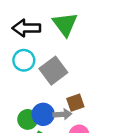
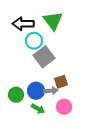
cyan circle: (24, 60) -> (34, 41), moved
green circle: (28, 119) -> (16, 95), moved

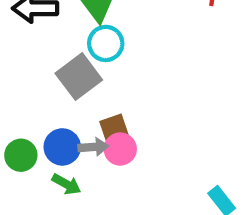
cyan circle: (34, 41) -> (106, 43), moved
pink circle: (64, 107) -> (120, 149), moved

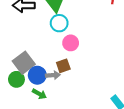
gray square: (79, 77) -> (24, 63), moved
pink circle: (120, 149) -> (71, 43), moved

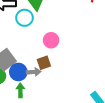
cyan circle: (59, 23) -> (24, 18), moved
green arrow: (39, 94) -> (20, 90), turned -120

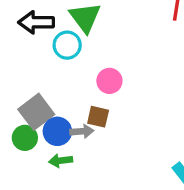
brown square: (44, 63) -> (98, 117), turned 32
green arrow: (20, 90) -> (61, 161), turned -96

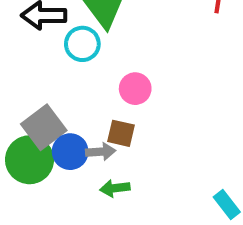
green circle: (25, 138) -> (30, 160), size x1.5
green arrow: (61, 161) -> (115, 188), moved

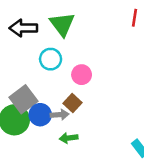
cyan circle: (82, 44) -> (51, 59), moved
brown square: (121, 133) -> (73, 103), turned 30

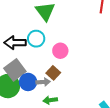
black arrow: (23, 28) -> (15, 43), moved

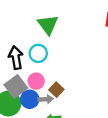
black arrow: (15, 43) -> (16, 58), turned 80
pink circle: (60, 51) -> (36, 81), moved

